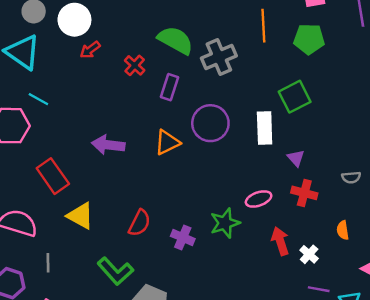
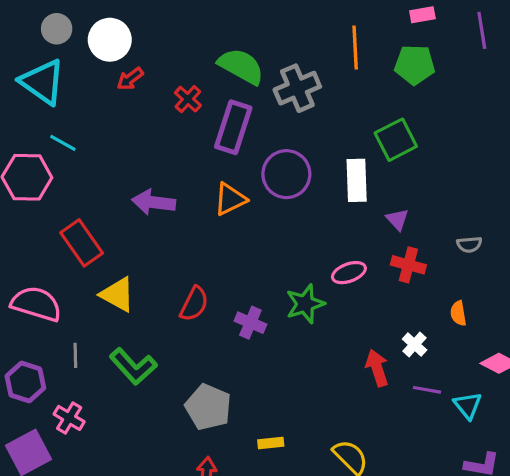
purple rectangle: (170, 87) -> (233, 127), size x1.5
red arrow: (280, 241) -> (377, 368), moved
green L-shape: (115, 271) -> (133, 366), moved

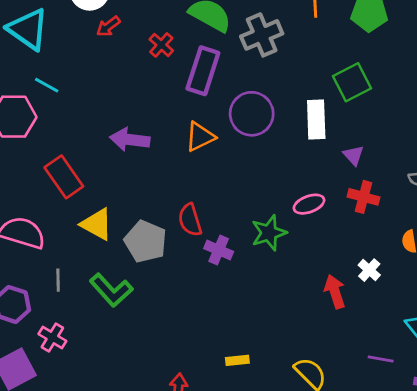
red semicircle: (194, 304) -> (190, 220), moved, turned 136
purple line: (427, 390) -> (381, 359), moved
gray pentagon: (208, 407) -> (146, 241), moved

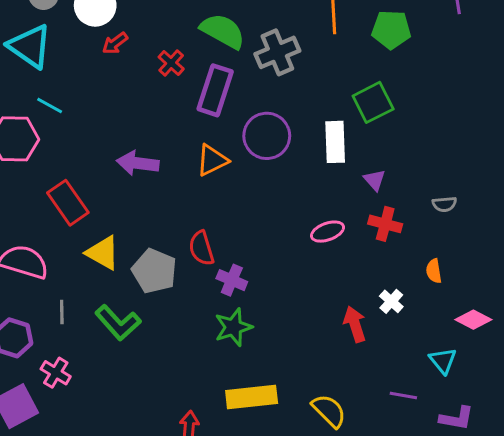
green star: (269, 233) -> (233, 327), moved
yellow rectangle: (237, 360) -> (252, 397), size x2.0

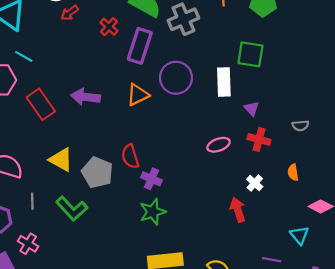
green square: (373, 102) -> (250, 54), turned 36
red rectangle: (68, 203) -> (41, 104), moved
white cross: (391, 301) -> (255, 183), moved

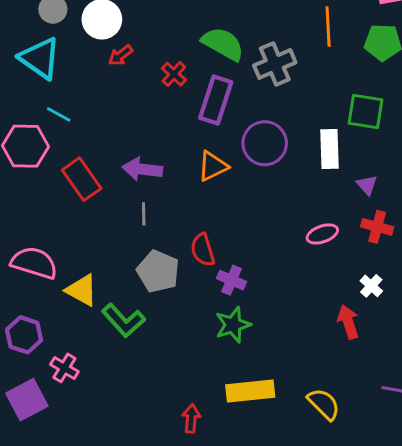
yellow triangle: (61, 160) -> (82, 290), moved
gray line: (32, 201) -> (144, 214), moved

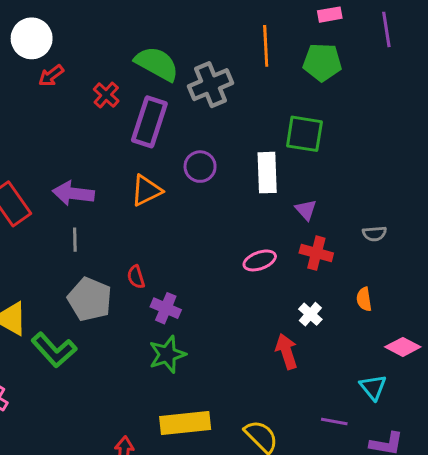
purple circle: (265, 143) -> (200, 167), size x0.7
red semicircle: (203, 250) -> (136, 277), size x0.7

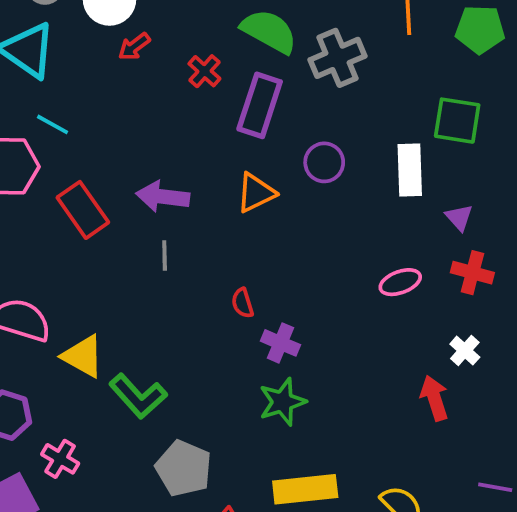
gray pentagon: (90, 299) -> (184, 468), moved

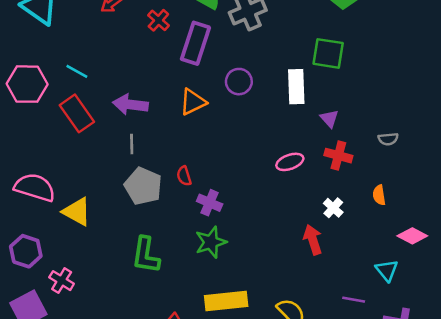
cyan line: (52, 124) -> (77, 71), moved
green L-shape: (138, 396) -> (146, 255), moved, turned 51
gray pentagon: (184, 468) -> (143, 186), moved

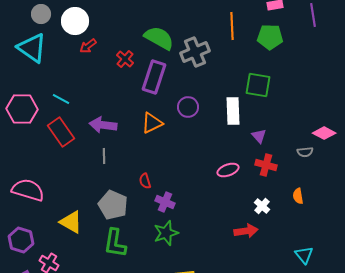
gray pentagon: (143, 186) -> (113, 205), moved
yellow triangle: (77, 212) -> (71, 222), moved
pink diamond: (412, 236) -> (324, 133), moved
red arrow: (313, 240) -> (246, 231), turned 100

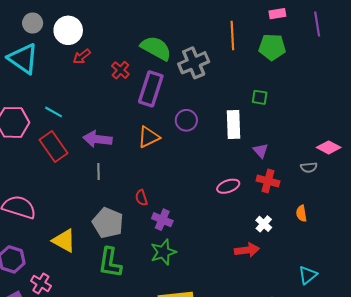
green square: (258, 85) -> (260, 97), size x0.6
cyan triangle: (304, 255) -> (308, 275), turned 30

